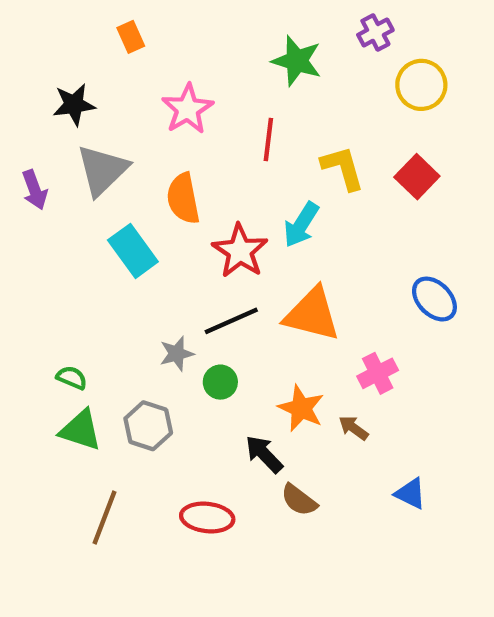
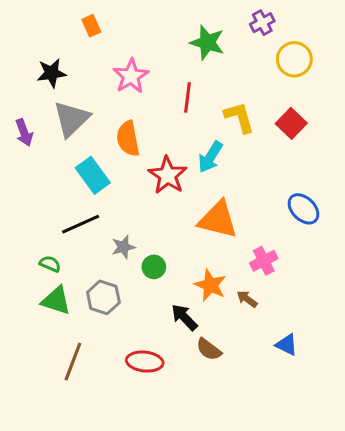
black line: (231, 321) -> (81, 224), moved

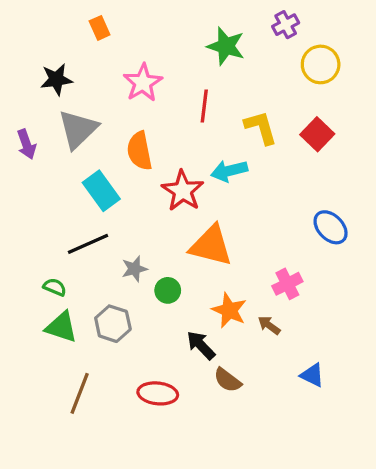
cyan arrow: (210, 157) -> (229, 171), turned 44
orange triangle: (218, 220) -> (211, 246), moved

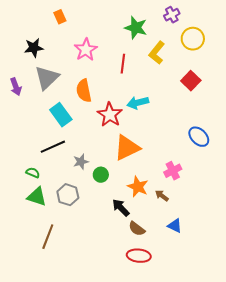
yellow L-shape: (261, 128) -> (157, 53), moved, turned -125
orange triangle: (211, 246) -> (127, 148), turned -40
blue triangle: (312, 375) -> (175, 226), moved
red ellipse: (158, 393) -> (139, 256), moved

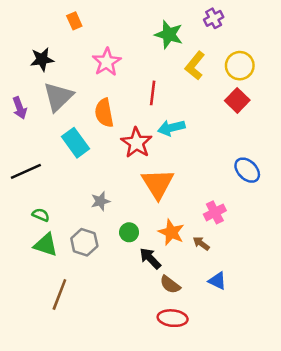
yellow circle: (193, 39) -> (240, 66), moved
red line: (123, 64) -> (153, 93), moved
black line: (53, 147) -> (26, 171), moved
orange triangle: (127, 148) -> (158, 184), turned -36
green circle: (101, 175) -> (129, 232), moved

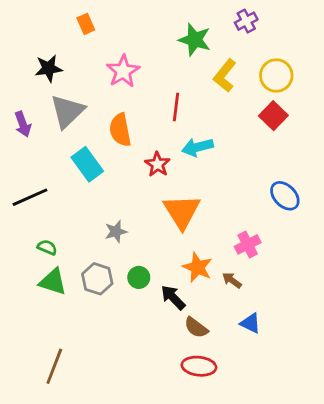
red star: (137, 143) -> (157, 164), size x0.7
green circle: (129, 232) -> (139, 277), moved
brown line: (59, 294) -> (54, 366), moved

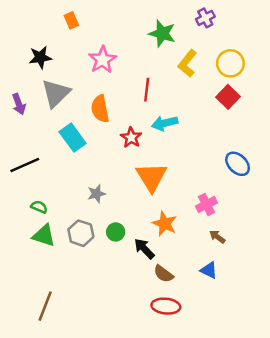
brown arrow: (232, 280) -> (217, 237), moved

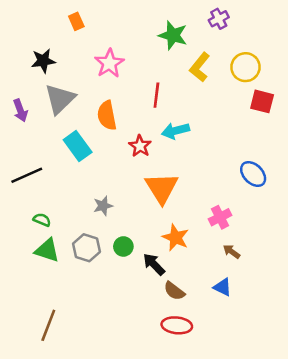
red square: (228, 97) -> (262, 101), moved, turned -30

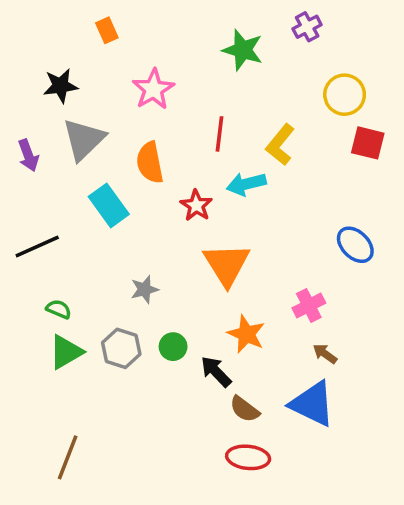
yellow L-shape: (200, 67) -> (280, 145), moved
green triangle: (47, 250) -> (66, 352), turned -48
blue triangle: (223, 287) -> (312, 404), size x1.8

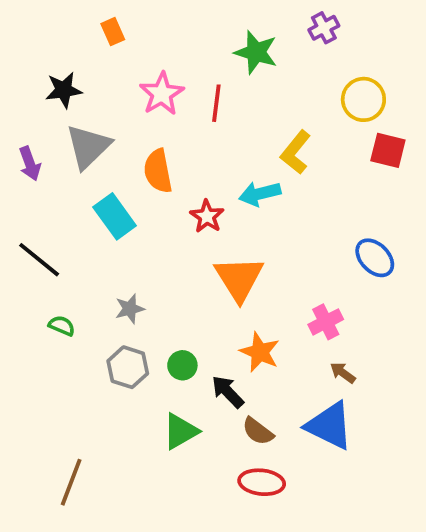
red line: (219, 134) -> (216, 103), moved
black line: (37, 247) -> (39, 260), turned 63
gray star: (144, 289) -> (130, 309), moved
green triangle: (66, 352) -> (181, 431), moved

